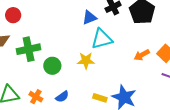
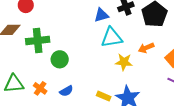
orange arrow: (142, 55) -> (146, 48), moved
yellow star: (86, 61) -> (124, 62), moved

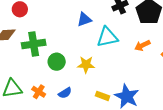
blue triangle: (101, 15) -> (84, 19), moved
yellow star: (124, 62) -> (86, 65), moved

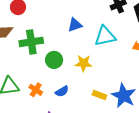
blue triangle: (84, 19) -> (75, 25), moved

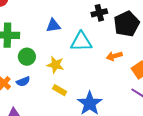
blue semicircle: (62, 91) -> (23, 81), moved
yellow rectangle: (99, 95) -> (60, 90), moved

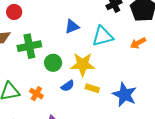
yellow star: (55, 65) -> (83, 64), size x1.4
blue semicircle: (23, 81) -> (68, 86), moved

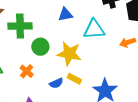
blue semicircle: (68, 86) -> (56, 83), moved
orange cross: (36, 94) -> (27, 71), moved

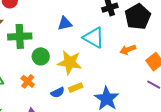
cyan triangle: (94, 29) -> (94, 38), turned 35
yellow rectangle: (74, 79) -> (76, 88), turned -48

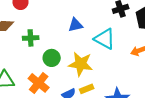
green cross: (20, 36) -> (31, 38), size x0.7
orange cross: (28, 81) -> (39, 83), size x1.5

